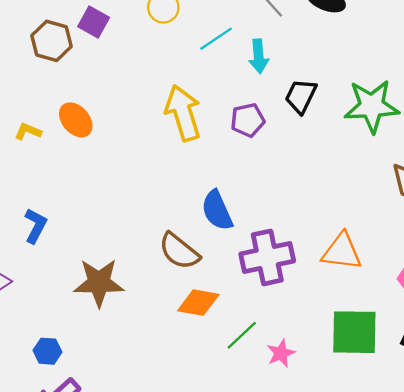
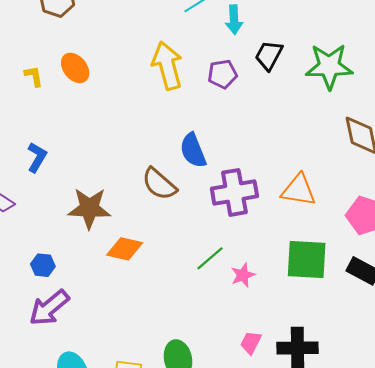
yellow L-shape: (28, 131) -> (34, 76), turned 55
orange diamond: (198, 303) -> (125, 249), moved

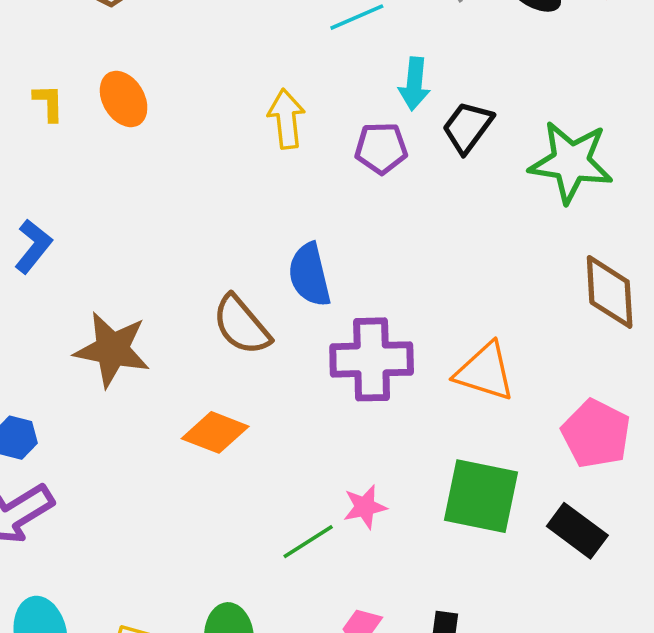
cyan arrow: (234, 20) -> (414, 84), moved
yellow arrow: (167, 66) -> (286, 119), size x0.7
orange diamond: (125, 249) -> (215, 432), moved
green line: (210, 258) -> (308, 542), moved

